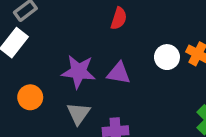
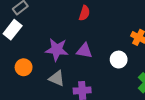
white circle: (167, 57) -> (119, 60), moved
gray triangle: (78, 113) -> (57, 78), turned -42

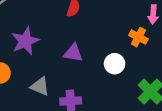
purple star: (57, 50) -> (25, 41), moved, turned -30

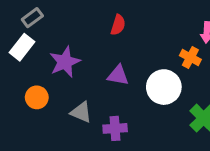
white circle: (115, 64) -> (164, 87), size x1.5

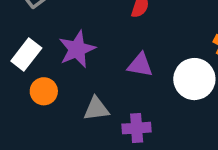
white rectangle: (22, 47) -> (26, 54), moved
gray triangle: (81, 112) -> (96, 109), turned -30

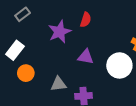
purple star: (77, 49) -> (60, 32), moved

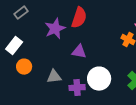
red semicircle: (86, 20) -> (79, 18), size x1.5
white circle: (119, 65) -> (99, 79), moved

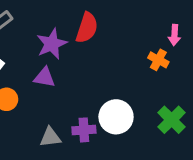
purple triangle: (79, 52) -> (44, 77), moved
gray triangle: (54, 77) -> (50, 137), moved

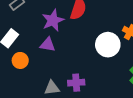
white circle: (116, 117) -> (108, 45), moved

